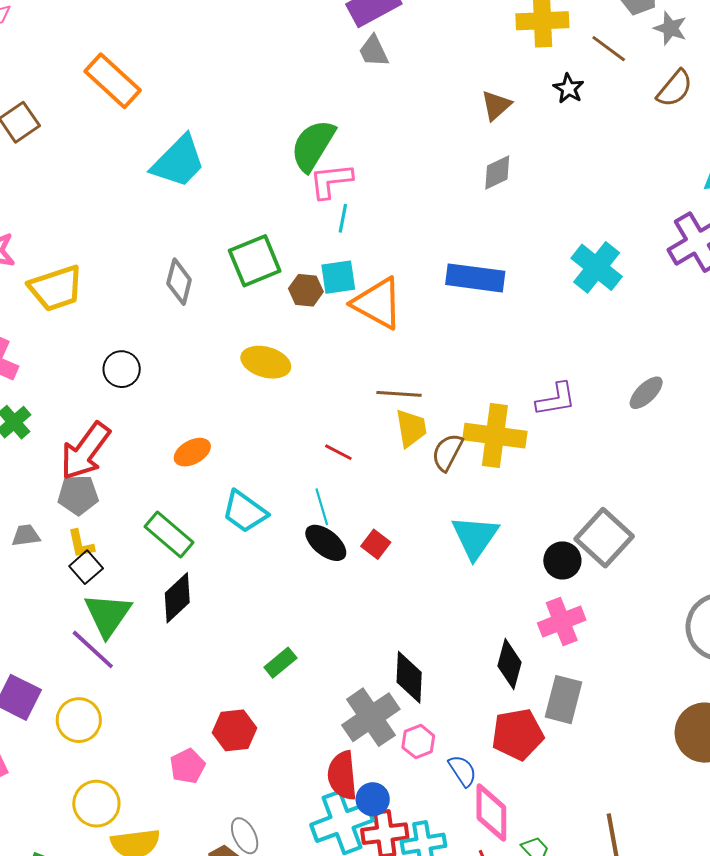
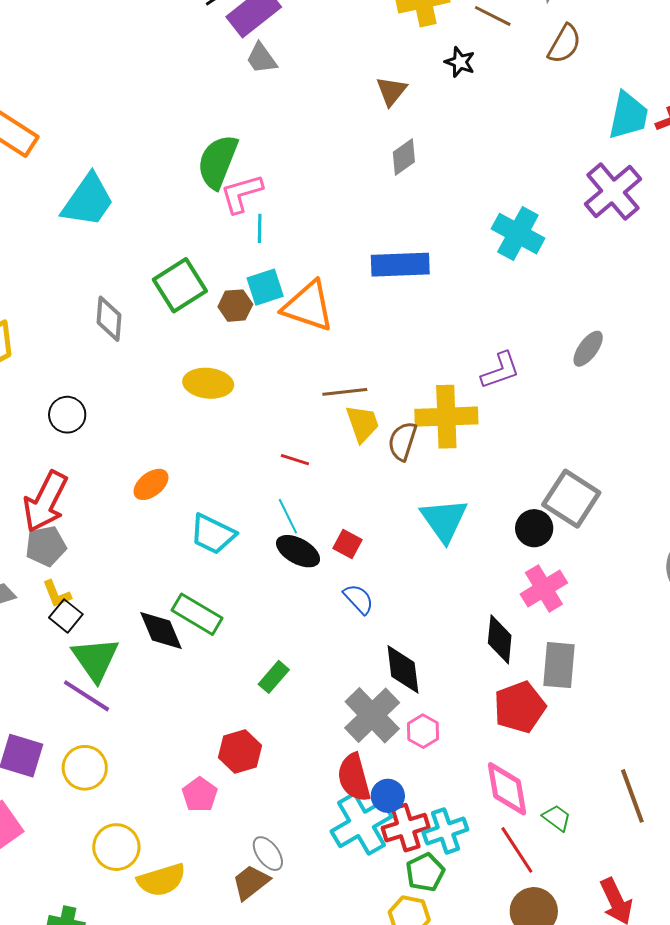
green rectangle: (169, 534) -> (197, 614), moved
black diamond: (177, 598) -> (161, 630), turned -60
blue semicircle: (463, 771) -> (358, 599), moved

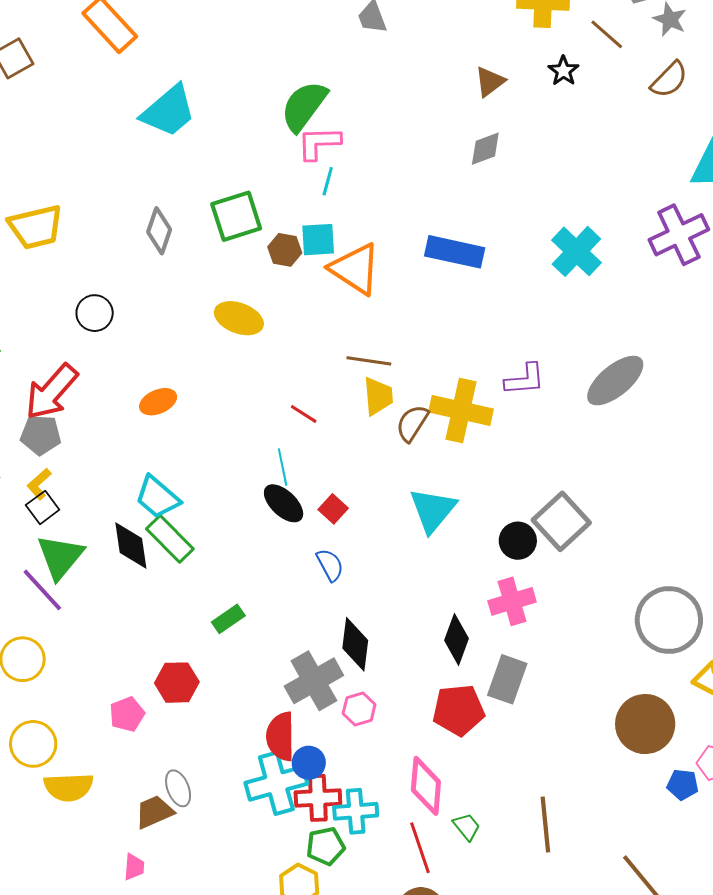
gray ellipse: (588, 349) -> (615, 381), size x1.6
cyan trapezoid: (213, 534) -> (157, 497), moved
yellow L-shape: (57, 594) -> (39, 484), turned 56

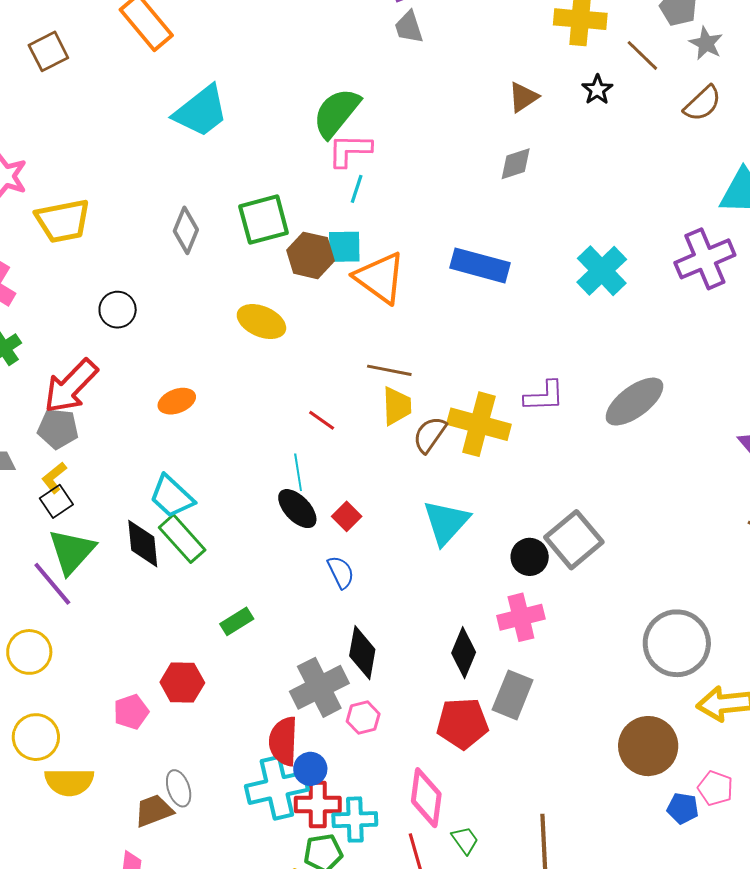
brown hexagon: (285, 250) -> (311, 255), size x1.4

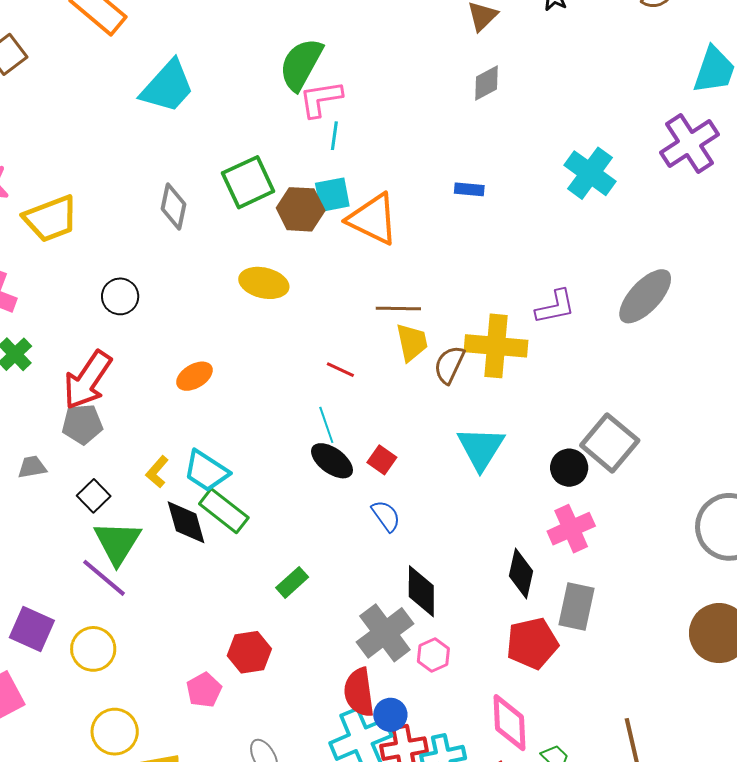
blue rectangle: (480, 265) -> (469, 189), size x0.5
yellow L-shape: (54, 478) -> (157, 472), moved

